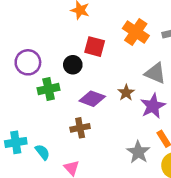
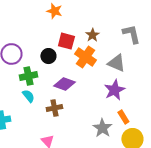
orange cross: (136, 32) -> (85, 57), moved
brown star: (126, 93) -> (92, 35), moved
cyan semicircle: (42, 152) -> (28, 96), moved

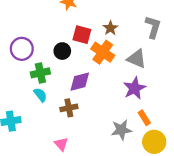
gray L-shape: (131, 34) -> (153, 27), turned 30
purple diamond: (64, 84) -> (80, 82), turned -35
gray star: (102, 128) -> (121, 130), turned 30

